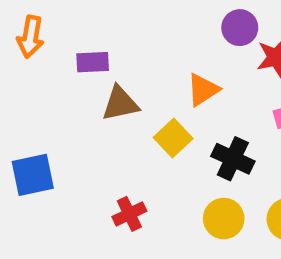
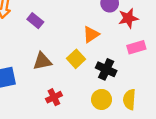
purple rectangle: (93, 62) -> (35, 21), turned 42
brown triangle: (120, 104) -> (42, 61), moved

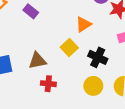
brown triangle: (42, 61) -> (37, 61), moved
red cross: (54, 97) -> (48, 84), turned 32

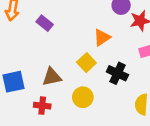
red cross: (48, 84) -> (42, 106), moved
yellow circle: (93, 86) -> (83, 97), moved

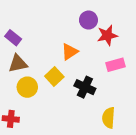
brown triangle: (52, 77) -> (18, 64), moved
yellow circle: (83, 97) -> (27, 87), moved

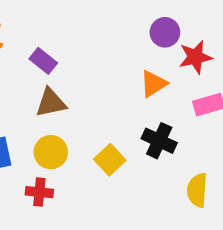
orange triangle: (70, 52) -> (153, 84), moved
yellow square: (54, 77) -> (110, 160), moved
yellow circle: (27, 87) -> (51, 152), moved

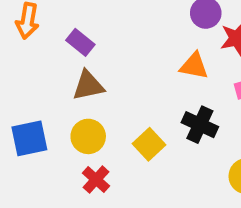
orange triangle: (153, 84) -> (194, 66), turned 44
red cross: (39, 192) -> (96, 180), moved, turned 36

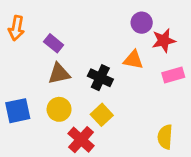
black cross: (200, 125) -> (100, 78), moved
red cross: (96, 180) -> (81, 140), moved, size x1.4

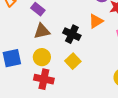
orange triangle: (133, 60) -> (96, 21), turned -42
red cross: (81, 140) -> (44, 79), moved, turned -30

